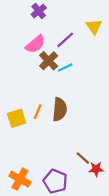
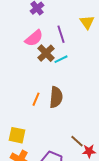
purple line: (65, 40) -> (61, 34), turned -66
yellow square: (17, 118) -> (17, 135), moved, turned 30

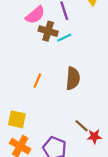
brown cross: (46, 53) -> (48, 31), turned -30
brown semicircle: (56, 97) -> (73, 78), moved

